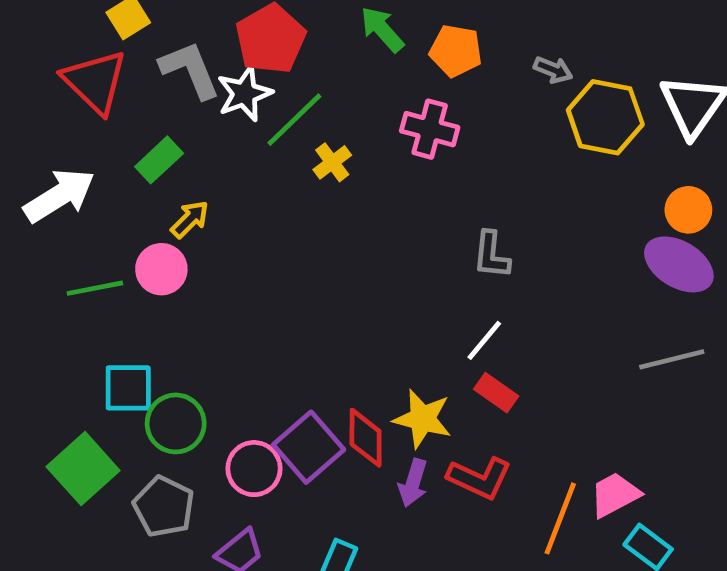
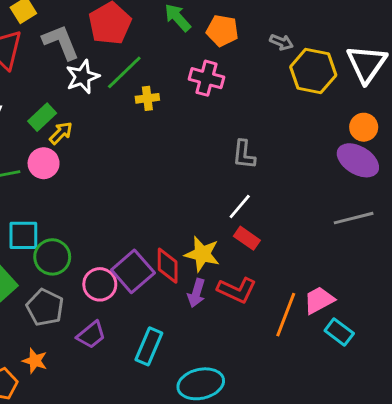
white star: (244, 94) -> (82, 77), moved
green rectangle: (159, 160) -> (42, 117), moved
yellow cross: (332, 162) -> (147, 98), turned 30

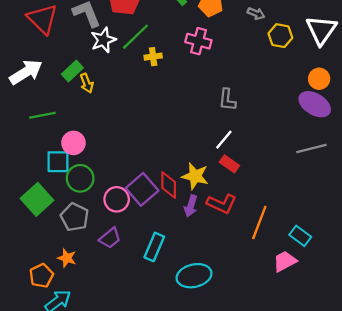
yellow hexagon: (313, 71) -> (280, 36), size x0.7
yellow arrow: (61, 133) -> (87, 83), turned 114
pink circle: (44, 163) -> (73, 143), moved
pink trapezoid: (319, 300) -> (285, 261), moved

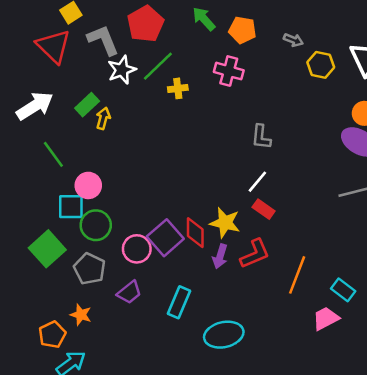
yellow arrow: (87, 83) -> (103, 118), turned -144
green line: (42, 115) -> (53, 154), turned 65
red L-shape: (222, 204) -> (255, 254), turned -48

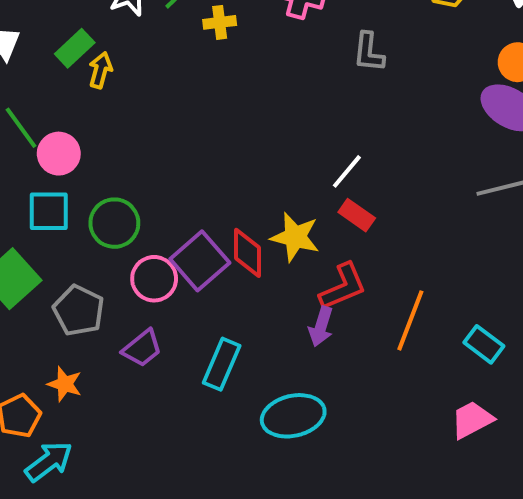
gray L-shape: (261, 137) -> (369, 52), moved
pink circle: (88, 185) -> (59, 154), moved
green circle: (96, 225) -> (114, 223), moved
purple arrow: (220, 256) -> (321, 326), moved
pink trapezoid: (326, 318) -> (472, 420), moved

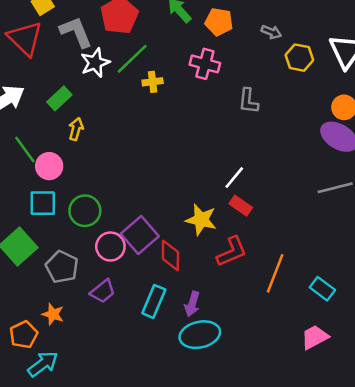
yellow arrow: (100, 70) -> (76, 129), moved
red diamond: (247, 253) -> (170, 255), moved
purple arrow: (321, 326) -> (192, 304), moved

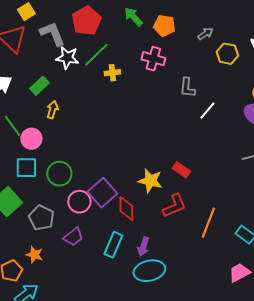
gray arrow: (271, 32) -> (205, 34), turned -56
white star: (95, 63) -> (67, 58), turned 30
white line: (234, 178) -> (207, 111), moved

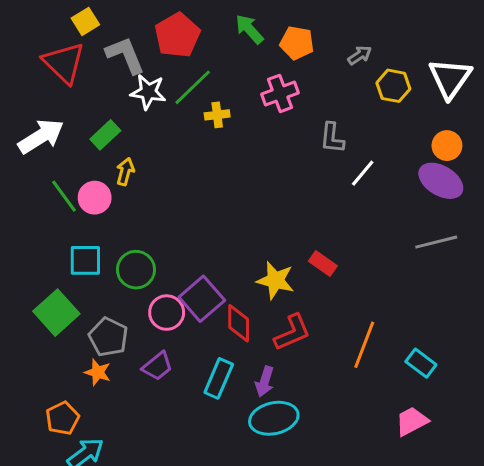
pink cross: (153, 59) -> (280, 93), turned -35
pink circle: (31, 139) -> (95, 198), moved
red L-shape: (174, 206) -> (292, 332), moved
orange star: (34, 255) -> (98, 372), moved

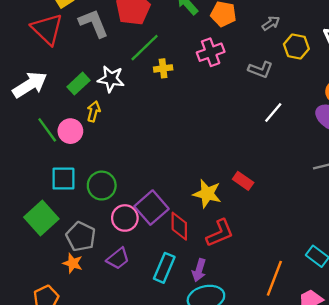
white star: (148, 92) -> (111, 79), moved
gray L-shape: (332, 138) -> (260, 70), moved, turned -75
orange line: (364, 345) -> (274, 278), moved

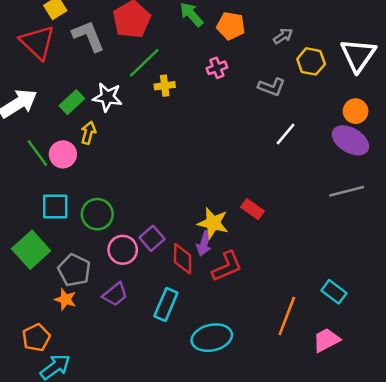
pink cross: (211, 52) -> (217, 68), size x0.7
purple square: (152, 208) -> (152, 238), size x0.7
purple arrow: (199, 270) -> (204, 243), moved

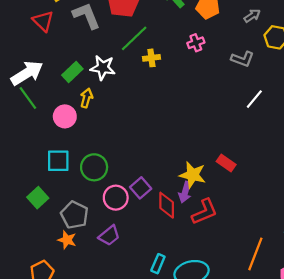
red triangle: (37, 42) -> (43, 21), size x0.7
green line: (37, 153) -> (28, 98), moved
green square: (31, 250) -> (38, 198), size x0.7
cyan rectangle: (166, 305) -> (158, 264), moved, size x0.7

